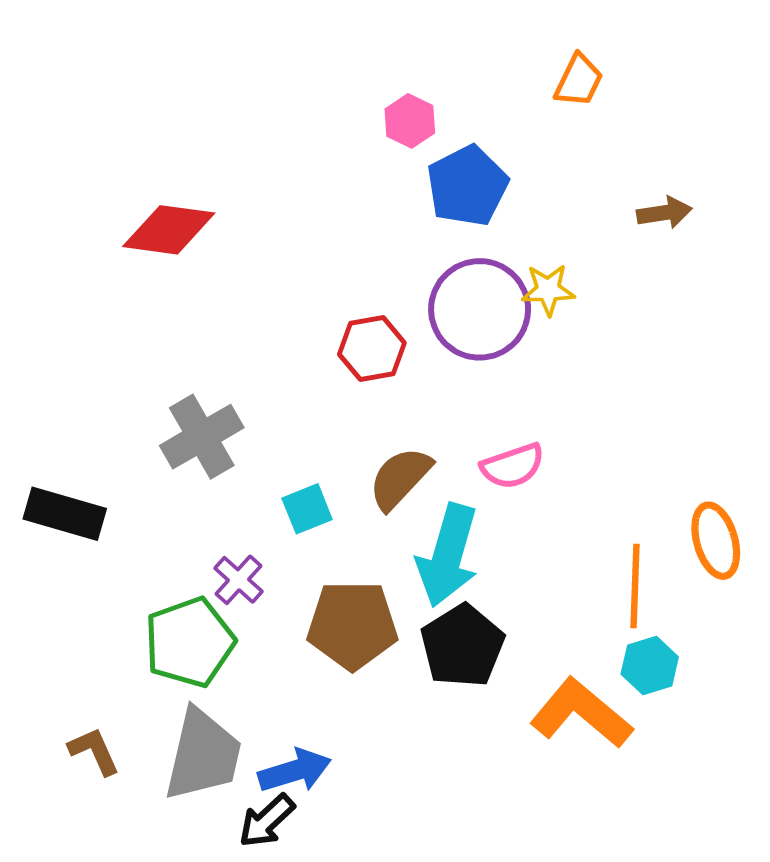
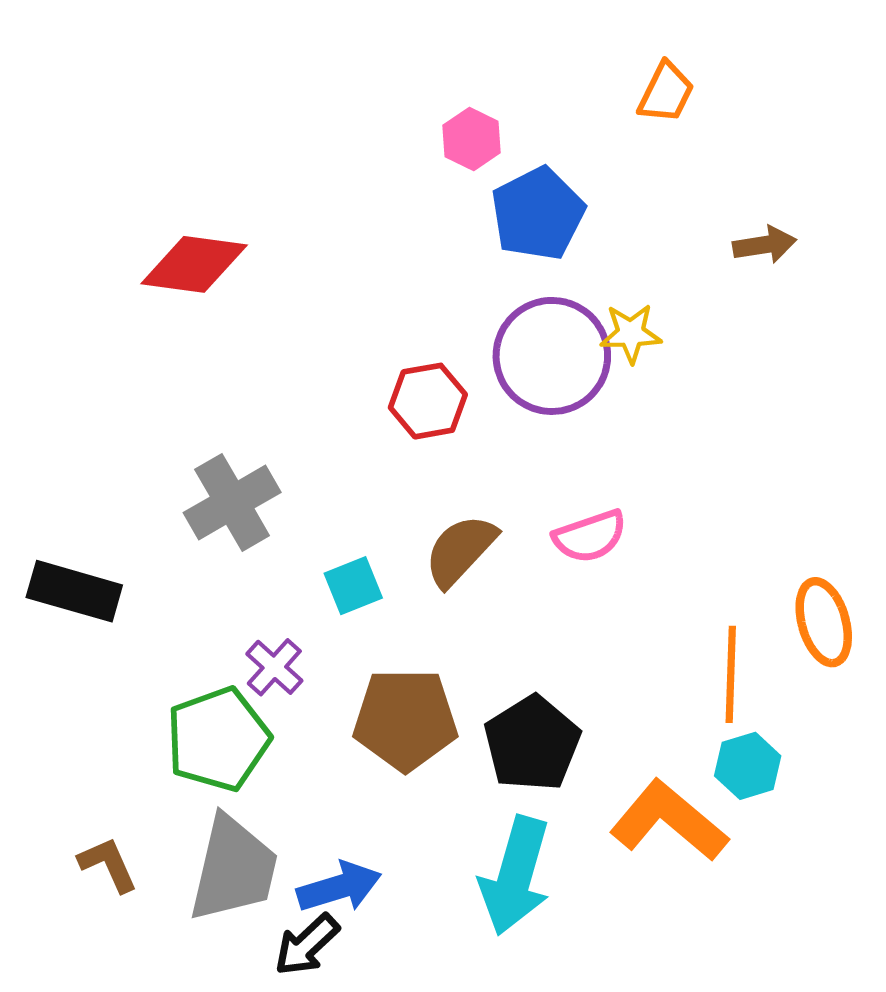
cyan arrow: (448, 555) -> (515, 876), moved

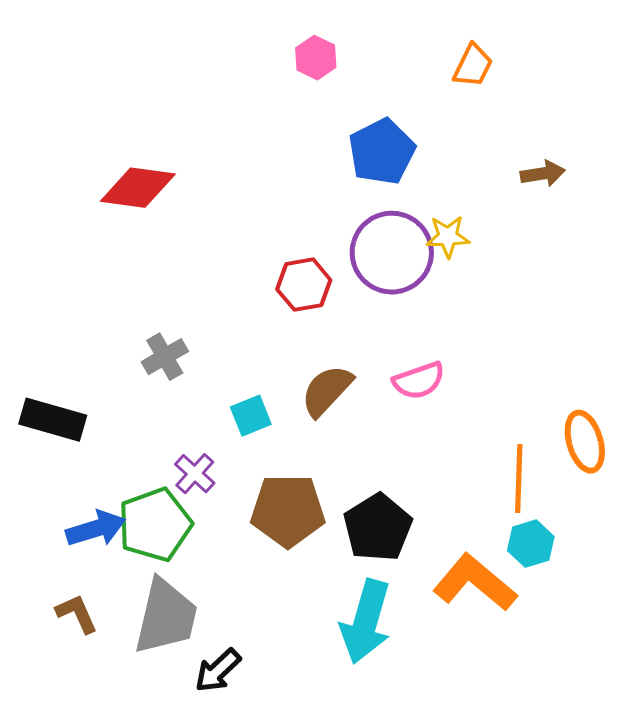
pink hexagon: (472, 139) -> (316, 58), moved
gray cross: (232, 502) -> (165, 357), size x0.7
blue arrow: (339, 887) -> (96, 529), moved

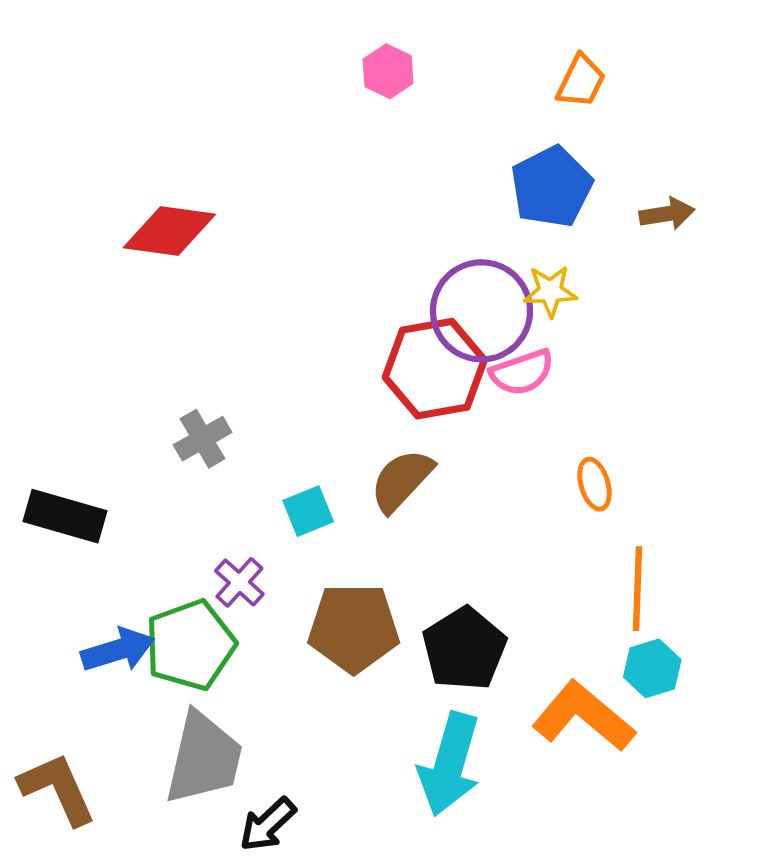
blue pentagon: (382, 152) -> (551, 187), moved
red hexagon: (304, 285) -> (435, 369), moved, size x1.5
pink semicircle: (419, 381) -> (522, 372), moved
orange ellipse: (585, 442) -> (594, 484), moved, size x0.7
brown L-shape: (77, 614) -> (58, 789), moved, size x1.5

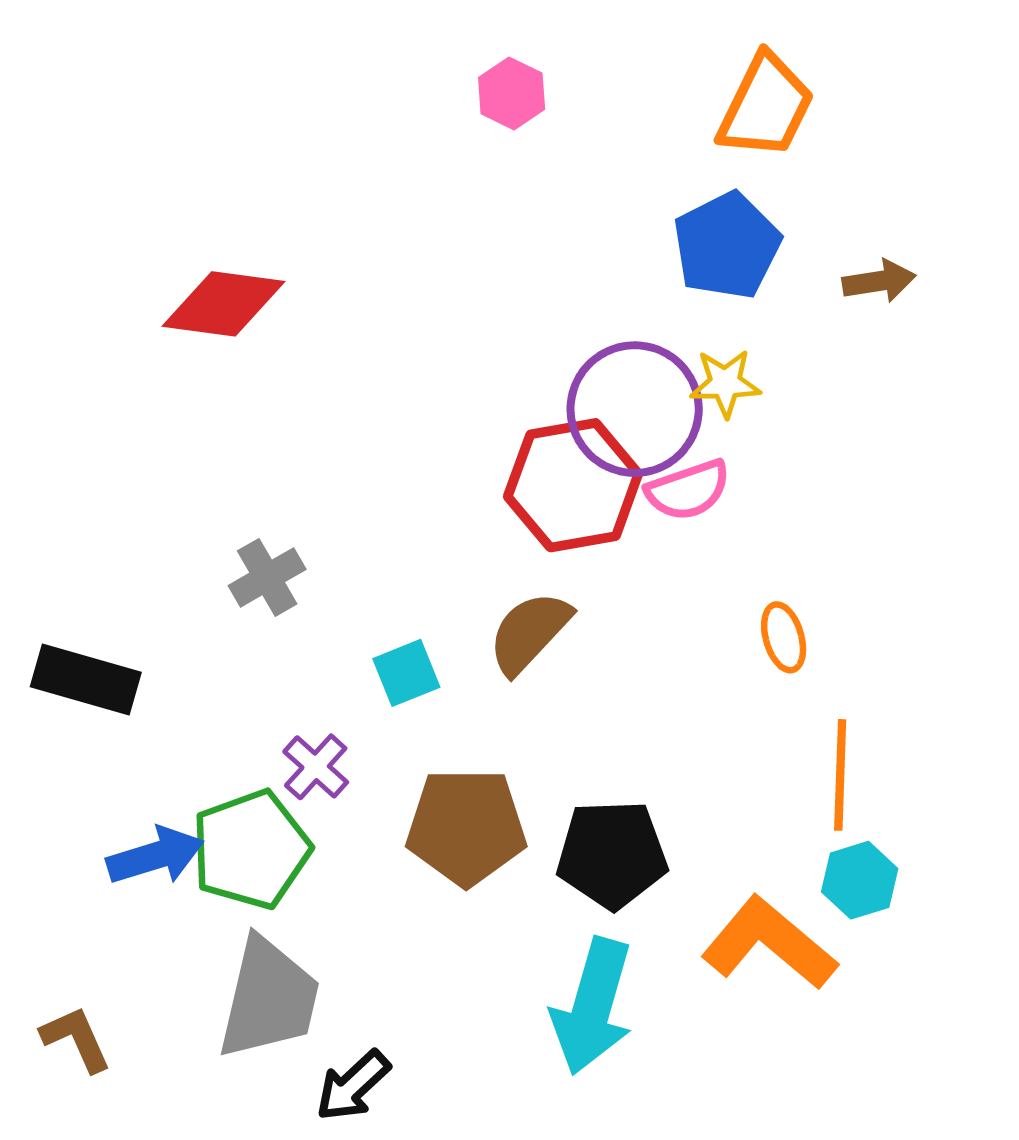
orange trapezoid: (581, 81) -> (766, 106), size x1.5
black pentagon: (464, 649) -> (612, 854), turned 30
brown L-shape: (58, 789) -> (76, 1039), size x0.7

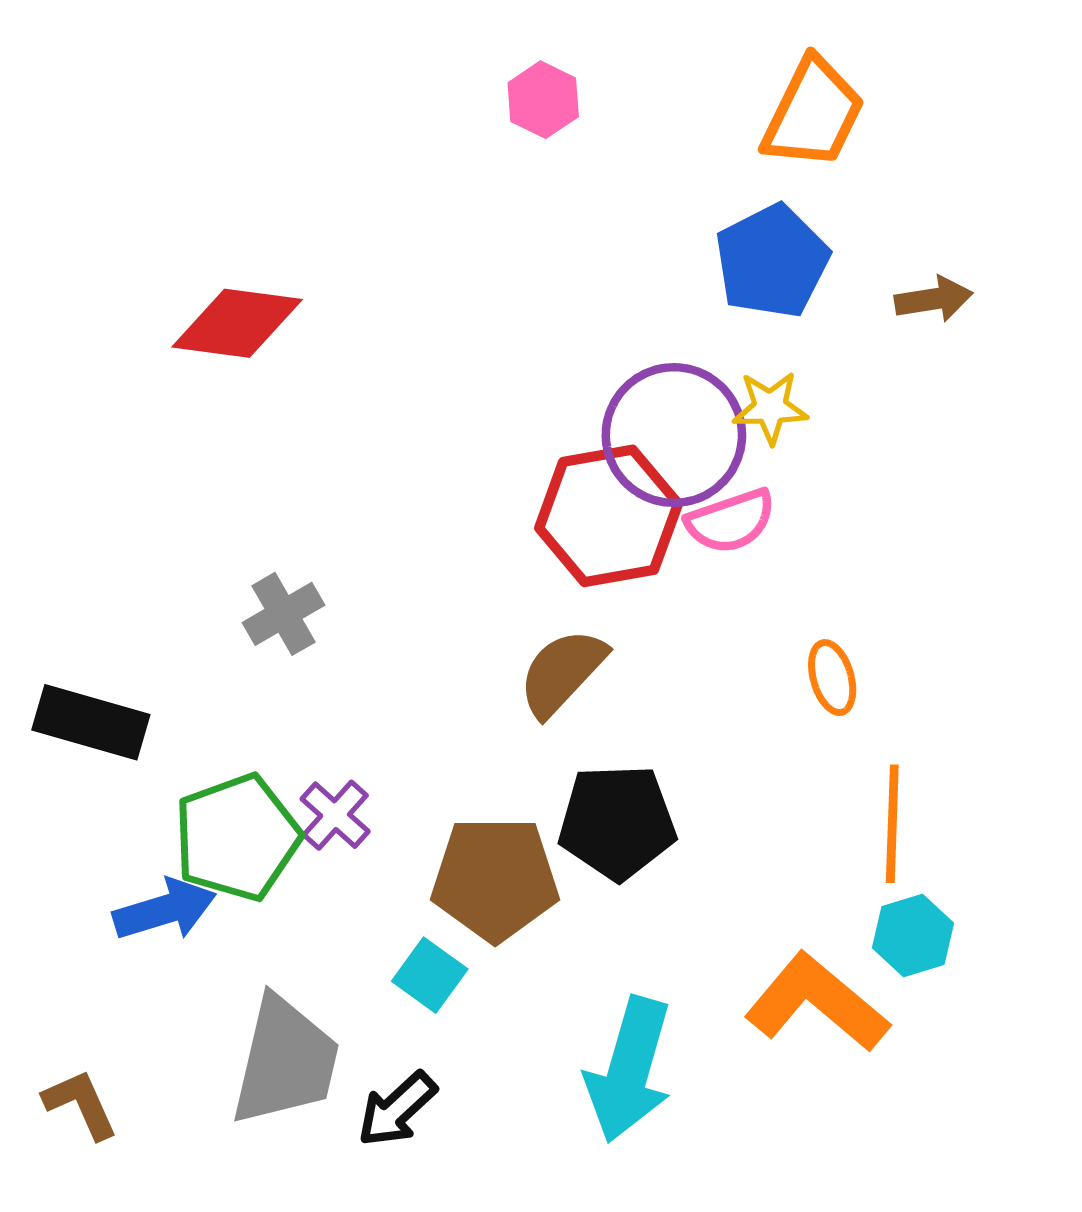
cyan square: (406, 673) -> (430, 975), moved, turned -32
green pentagon: (251, 849) -> (237, 837), moved
black pentagon: (612, 854) -> (617, 822), moved
black arrow: (353, 1086) -> (397, 1109), moved

